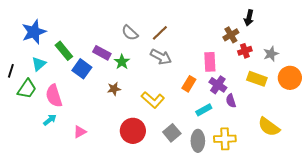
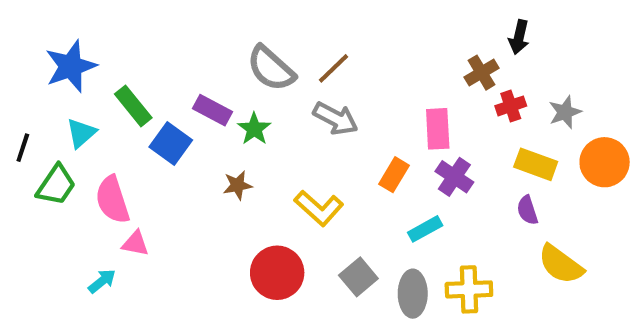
gray semicircle: (130, 33) -> (271, 68), size x1.4
purple semicircle: (231, 101) -> (527, 210), moved
cyan arrow: (50, 120) -> (102, 281), moved
pink triangle: (80, 132) -> (135, 244), moved, turned 40

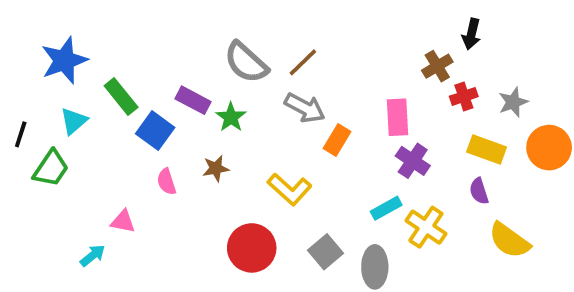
orange rectangle: (394, 175) -> (337, 140), moved
pink semicircle: (112, 200) -> (166, 182), moved, size x0.6
yellow cross: (469, 289) -> (426, 227), moved, turned 36

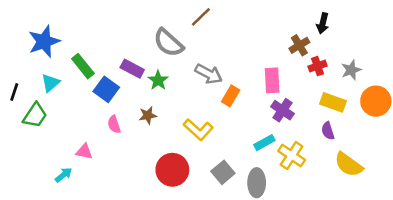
brown line: (303, 62) -> (201, 17), moved

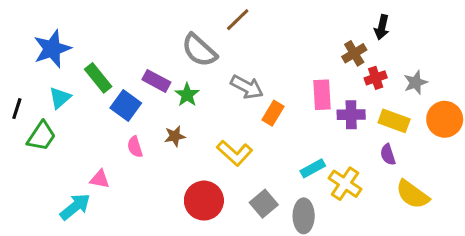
purple cross: (283, 110) -> (351, 115), moved, turned -35
cyan arrow: (64, 175) -> (75, 207), size x1.5

